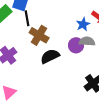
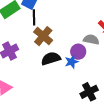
blue star: (83, 24) -> (72, 62), moved
gray semicircle: (87, 41) -> (91, 40), moved

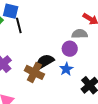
brown cross: (43, 36) -> (34, 72), moved
blue star: (72, 62) -> (66, 69), moved

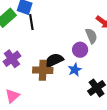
gray semicircle: (80, 34) -> (91, 36), turned 63
brown cross: (34, 72) -> (43, 70), turned -30

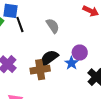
gray semicircle: (91, 36) -> (53, 26), moved
purple circle: (80, 50) -> (80, 53), moved

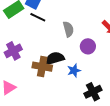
black line: (20, 24) -> (38, 17), turned -63
purple circle: (80, 53) -> (88, 46), moved

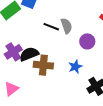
black line: (38, 17) -> (51, 27), moved
black semicircle: (55, 58) -> (29, 54), moved

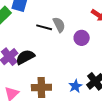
brown cross: (43, 65) -> (41, 87), moved
blue star: (75, 67) -> (75, 86), moved

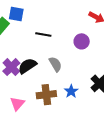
gray semicircle: (59, 25) -> (55, 64), moved
blue star: (75, 86) -> (71, 91), moved

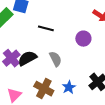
brown cross: (46, 95) -> (44, 89), turned 30

